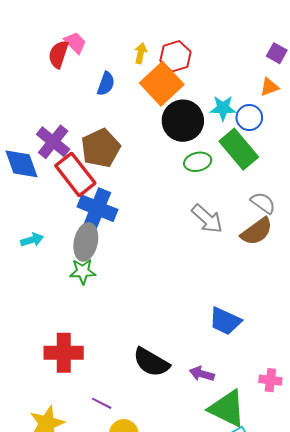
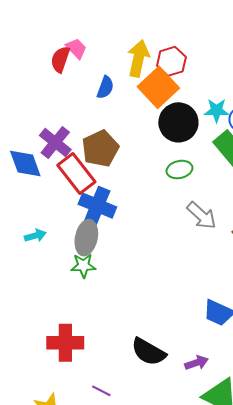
yellow arrow: (141, 53) -> (138, 58), size x1.8
green ellipse: (198, 162) -> (179, 170), moved
purple arrow: (202, 374) -> (196, 363), turned 145

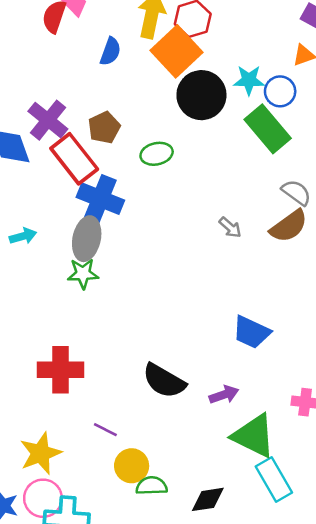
brown pentagon: (100, 148) -> (104, 128), size x0.7
green ellipse: (179, 170) -> (157, 154), moved
gray arrow: (201, 216) -> (230, 227), moved, size x0.6

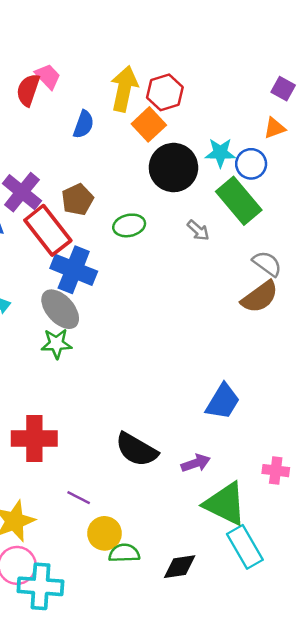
orange square: (177, 51) -> (149, 124), size x0.7
gray arrow: (230, 227) -> (198, 230), moved
gray ellipse: (87, 239) -> (60, 309), turned -54
blue trapezoid: (251, 332) -> (223, 402), turned -84

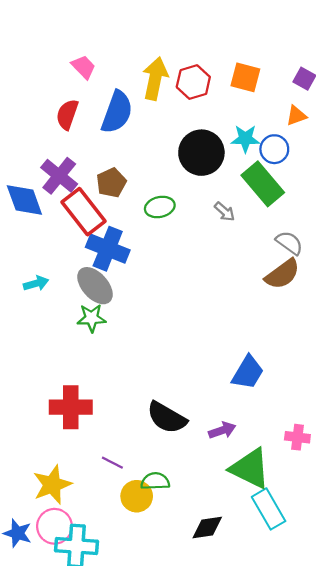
red semicircle: (28, 90) -> (67, 114), moved
blue semicircle: (84, 124) -> (117, 112), size x1.6
orange square: (149, 124) -> (245, 77), moved, turned -32
green semicircle: (124, 553) -> (155, 481), moved

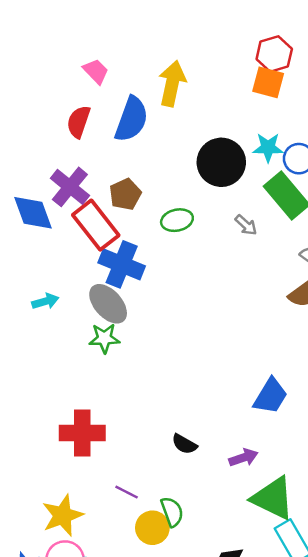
red hexagon: (193, 82) -> (274, 54), moved
black semicircle: (167, 418) -> (184, 444), size x0.6
green semicircle: (155, 481) -> (172, 512), turned 72

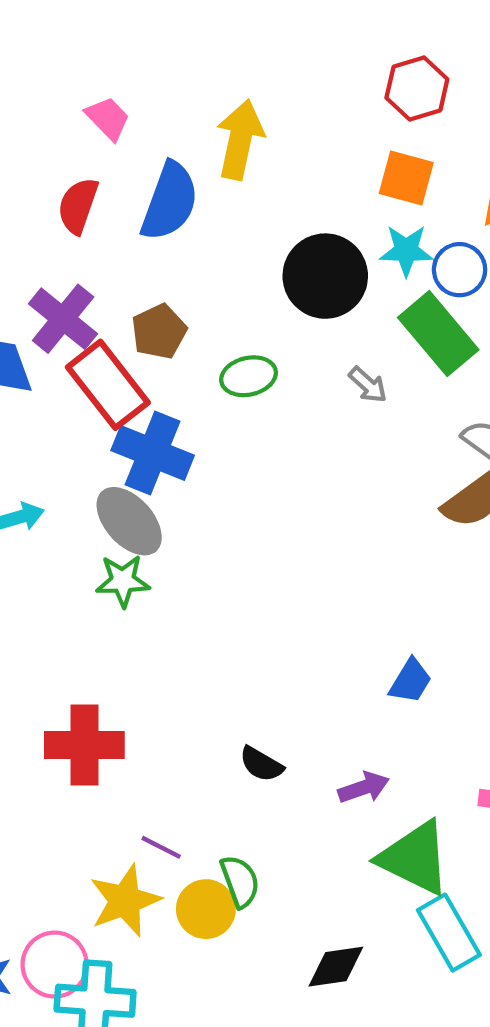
orange square: (268, 82) -> (406, 178), moved
blue trapezoid: (271, 396) -> (411, 681), size x0.7
yellow star: (63, 515) -> (125, 901), moved

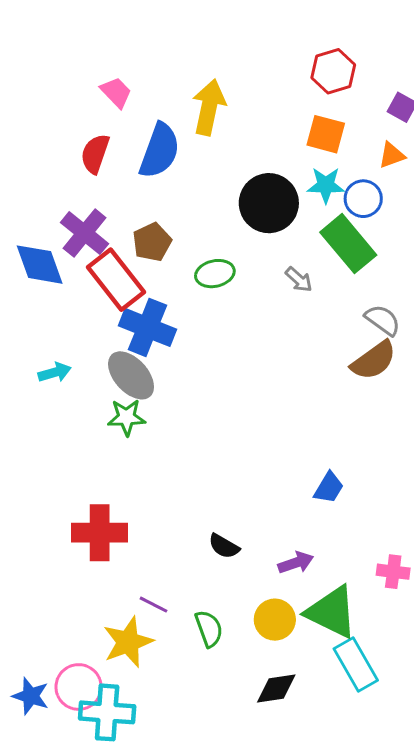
yellow circle: (206, 909) -> (275, 620), moved

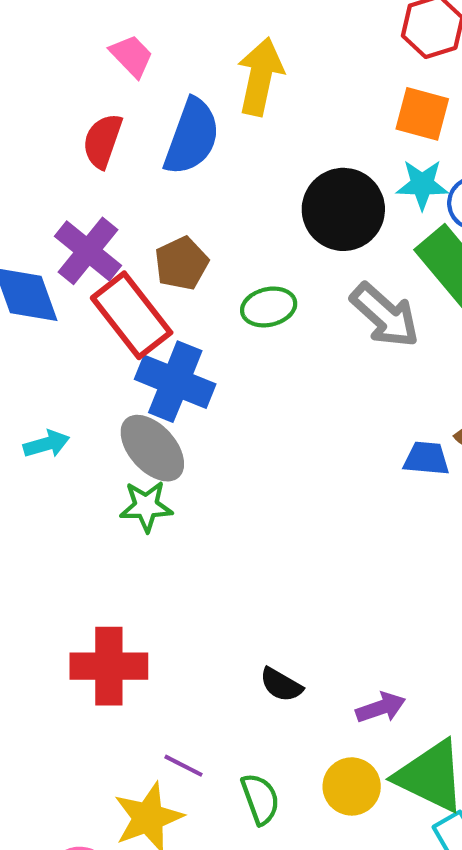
gray arrow: (299, 280) -> (385, 315), size x1.8
blue trapezoid: (329, 488) -> (426, 459), moved, turned -116

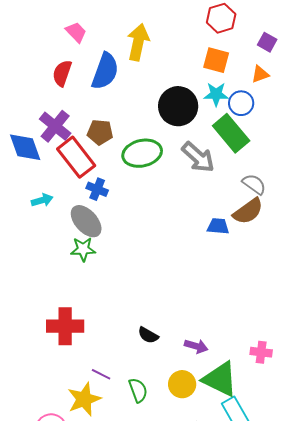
brown pentagon: (181, 263) -> (100, 132), turned 30
green ellipse: (269, 307) -> (142, 153), size x1.5
blue cross: (175, 382) -> (97, 189), size x0.6
cyan arrow: (47, 444) -> (42, 200), moved
purple arrow: (381, 708) -> (196, 346), turned 35

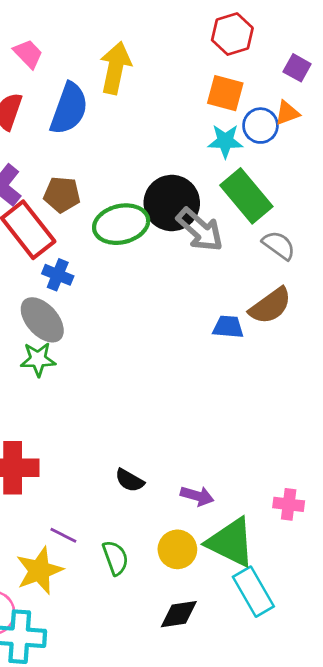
blue circle: (241, 103) -> (260, 126), moved
black circle: (178, 106) -> (172, 203), moved
gray semicircle: (254, 184) -> (279, 245), moved

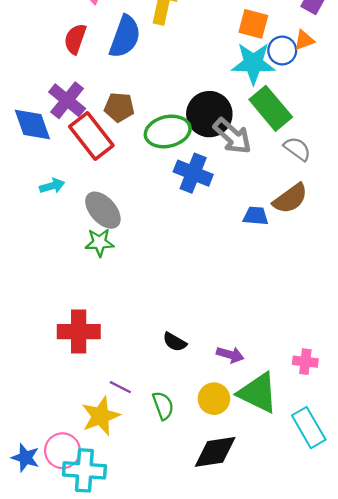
cyan star: (225, 141) -> (253, 63), size x1.5
blue cross: (58, 275) -> (193, 173), moved, size x1.5
cyan rectangle: (253, 592) -> (309, 428), moved
black diamond: (179, 614) -> (215, 452), size x1.4

